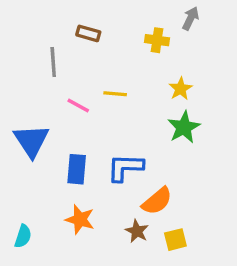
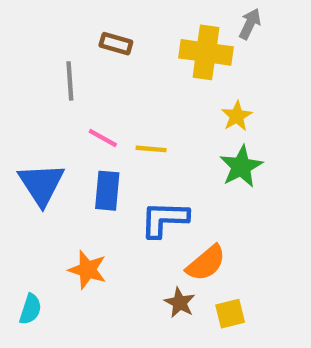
yellow cross: (157, 40) -> (206, 52), size x1.6
yellow line: (115, 94) -> (151, 149), moved
blue rectangle: (77, 169) -> (107, 191), moved
orange star: (80, 219) -> (87, 270), moved

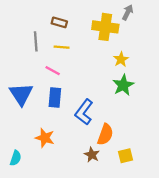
yellow line: (151, 149) -> (62, 47), moved
blue L-shape: (164, 219) -> (84, 112), turned -55
orange semicircle: (206, 263) -> (105, 134), turned -30
yellow square: (230, 314) -> (125, 156), moved

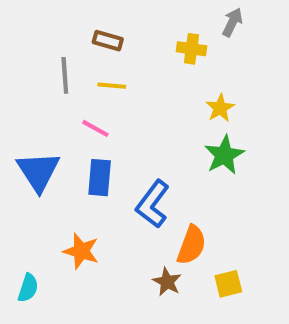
yellow cross: (105, 27) -> (192, 49), size x0.6

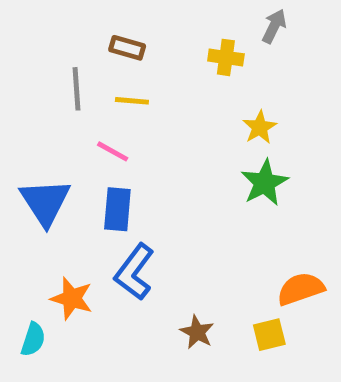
blue L-shape: (153, 204) -> (134, 272), moved
orange semicircle: (192, 245) -> (301, 289), moved, turned -129
orange star: (81, 251) -> (72, 298), moved

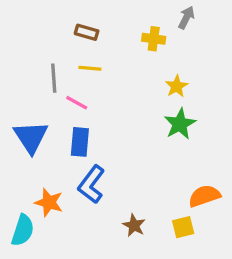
gray line: (77, 89) -> (54, 78), moved
cyan semicircle: (33, 339) -> (23, 230), size x1.4

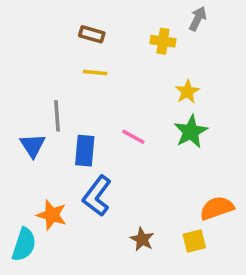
gray line: (54, 78) -> (57, 116), moved
pink line: (77, 103) -> (133, 137), moved
blue triangle: (31, 137) -> (33, 145), size x0.7

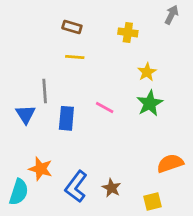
gray arrow: (198, 19) -> (172, 15), moved
blue L-shape: (97, 196) -> (76, 187), moved
yellow square: (194, 241) -> (152, 202), moved

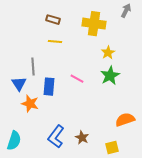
yellow cross: (128, 32) -> (94, 24), size x1.6
orange star: (41, 169) -> (30, 104), moved

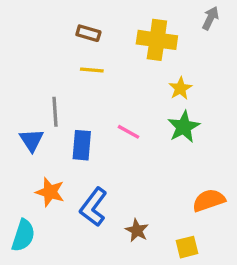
orange star: (30, 104) -> (50, 192), moved
blue L-shape: (56, 137) -> (93, 207), moved

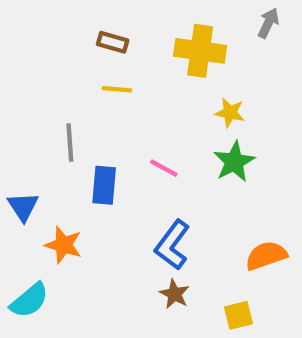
yellow star: (180, 88) -> (230, 113), turned -30
blue triangle: (32, 140) -> (23, 207), moved
blue L-shape: (93, 207) -> (172, 245), moved
cyan semicircle: (23, 235) -> (29, 300), turned 32

